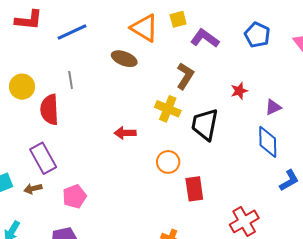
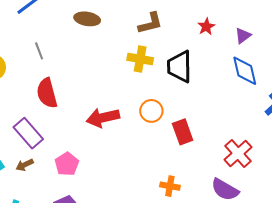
brown L-shape: (185, 76) -> (150, 23), turned 56
red semicircle: (49, 110) -> (47, 93), moved
red arrow: (125, 133) -> (103, 118), moved, size x1.5

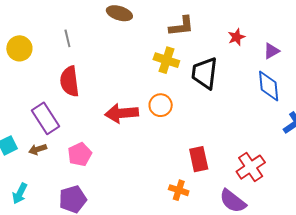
orange circle: (151, 111) -> (161, 105), moved
red rectangle: (183, 132) -> (199, 159), moved

